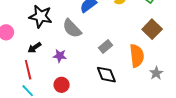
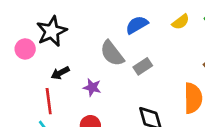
black star: (41, 16) -> (52, 31), moved, turned 30
gray rectangle: (105, 47) -> (143, 66), moved

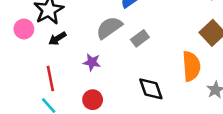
gray semicircle: (112, 53) -> (109, 28), turned 96
black arrow: (60, 73) -> (57, 39), moved

